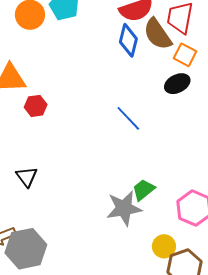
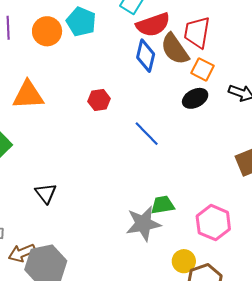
red hexagon: (36, 106) -> (99, 100), moved
green trapezoid: (143, 190) -> (163, 205), turned 30

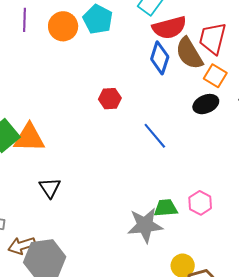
orange triangle: (28, 95) -> (29, 138), moved
pink hexagon: (213, 223) -> (200, 203), moved, size x0.7

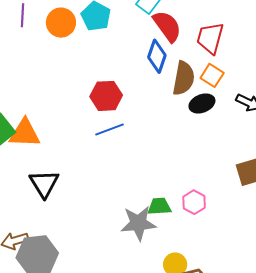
red semicircle: (169, 28) -> (167, 26), turned -112
brown semicircle: (189, 53) -> (184, 78), moved, turned -140
red hexagon: (110, 99) -> (106, 96), size x1.4
blue line: (155, 136) -> (110, 130), moved, turned -72
black triangle: (50, 188) -> (44, 184), size x1.4

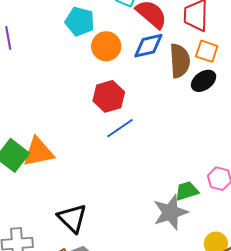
orange circle: (61, 23) -> (106, 46), moved
blue diamond: (157, 56) -> (148, 46), turned 72
black triangle: (44, 184) -> (72, 218), moved

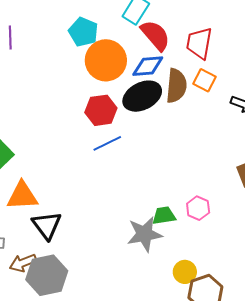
orange circle: (106, 46) -> (106, 60), size x1.4
black ellipse: (204, 81) -> (142, 96), moved, size x1.5
orange triangle: (38, 152) -> (22, 196), moved

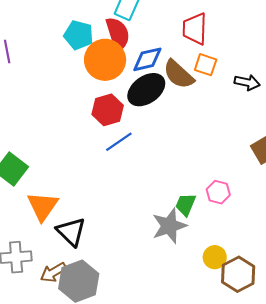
red semicircle: (155, 35) -> (118, 34), moved, turned 32
brown semicircle: (176, 86) -> (179, 74), turned 136
orange triangle: (22, 196) -> (43, 206), turned -44
green trapezoid: (164, 215) -> (186, 205), turned -50

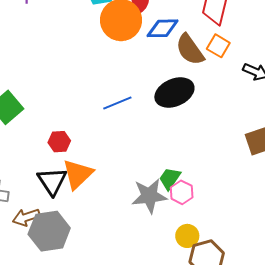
black ellipse: (146, 90) -> (174, 93), moved
red hexagon: (108, 110) -> (59, 142), moved, size x0.7
pink hexagon: (218, 192) -> (182, 192), moved
orange triangle: (43, 206) -> (78, 174), moved

